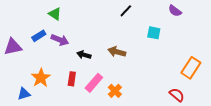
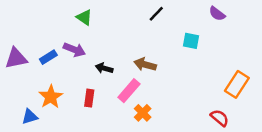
green triangle: (55, 14) -> (84, 17), moved
blue rectangle: (39, 36) -> (48, 57), moved
pink rectangle: (94, 83) -> (129, 91), moved

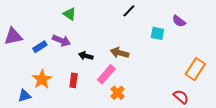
purple semicircle: (217, 14) -> (179, 21), moved
purple triangle: (16, 58) -> (13, 36), moved

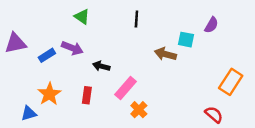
black line: (129, 11) -> (136, 19), moved, turned -40
purple semicircle: (179, 21) -> (211, 25), turned -96
brown arrow: (120, 53) -> (165, 54), moved

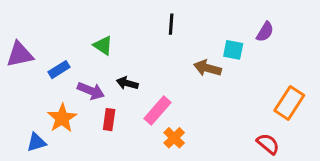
green triangle: (82, 17) -> (103, 45), moved
purple arrow: (72, 48) -> (91, 91), moved

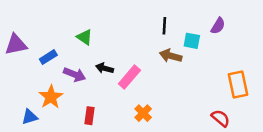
black line: (171, 24) -> (164, 26), moved
orange rectangle: (289, 103) -> (238, 84), turned -45
pink rectangle: (158, 111) -> (129, 77), moved
red rectangle: (109, 120) -> (90, 116), moved

